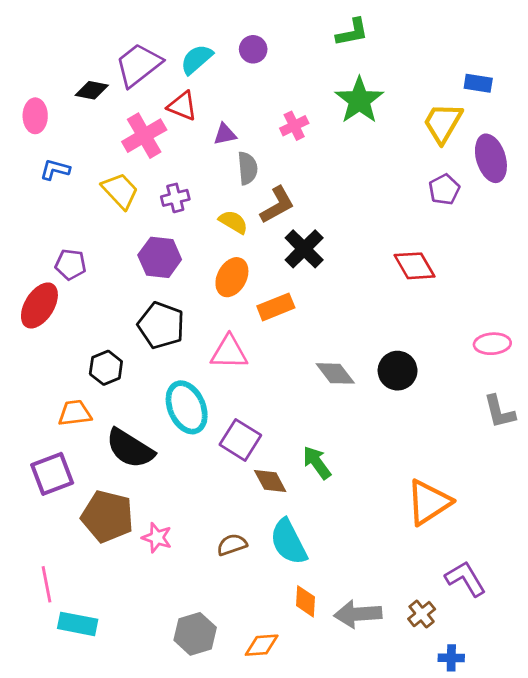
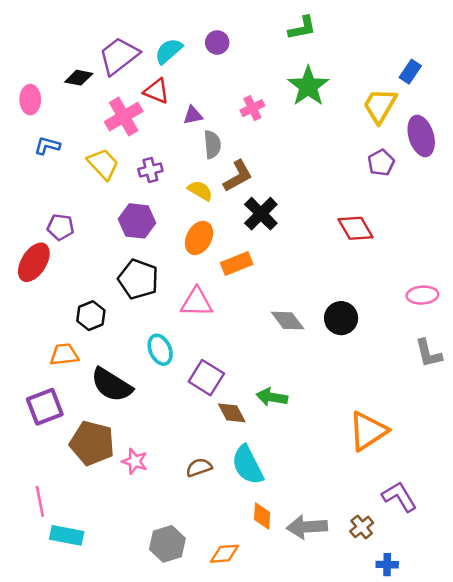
blue rectangle: (478, 83) -> (410, 72), turned -65
cyan ellipse: (187, 407) -> (160, 350), size x0.7
green arrow: (317, 463) -> (272, 397), turned -44

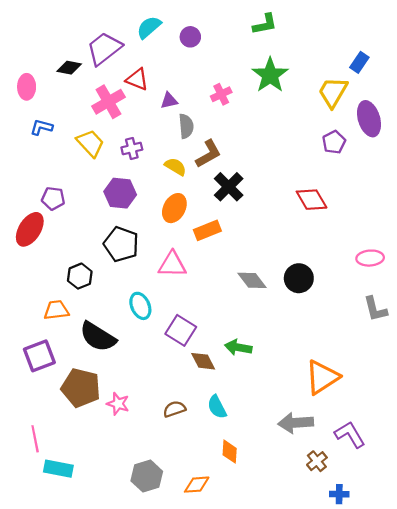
cyan semicircle: (169, 51) -> (149, 27), moved
cyan semicircle: (248, 465) -> (217, 407), size x0.7
gray arrow: (307, 527) -> (296, 423), moved

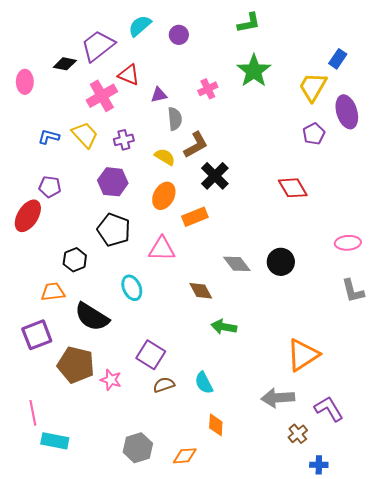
blue L-shape: (41, 127) -> (49, 137), moved
purple square: (181, 330) -> (151, 355), moved
brown diamond: (203, 361) -> (201, 291), moved

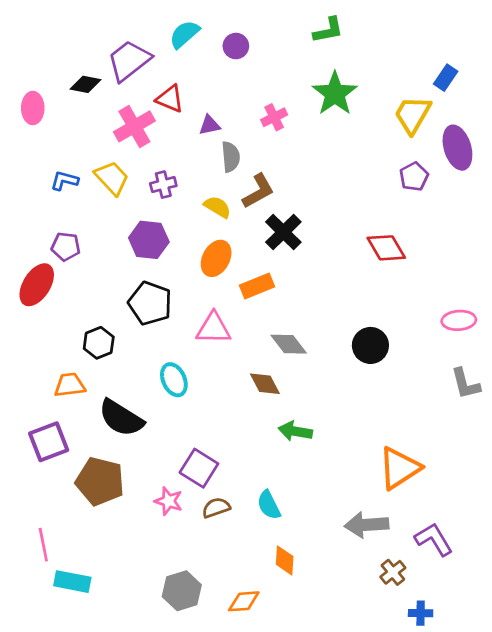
gray diamond: (237, 264) -> (289, 344), moved
pink star: (111, 380) -> (169, 501), moved

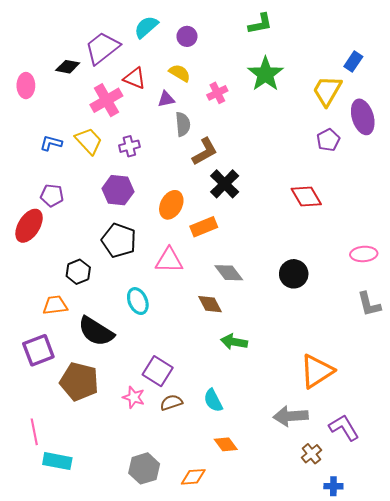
yellow semicircle: (217, 207) -> (180, 73), moved
orange diamond: (285, 560) -> (226, 444), turned -40

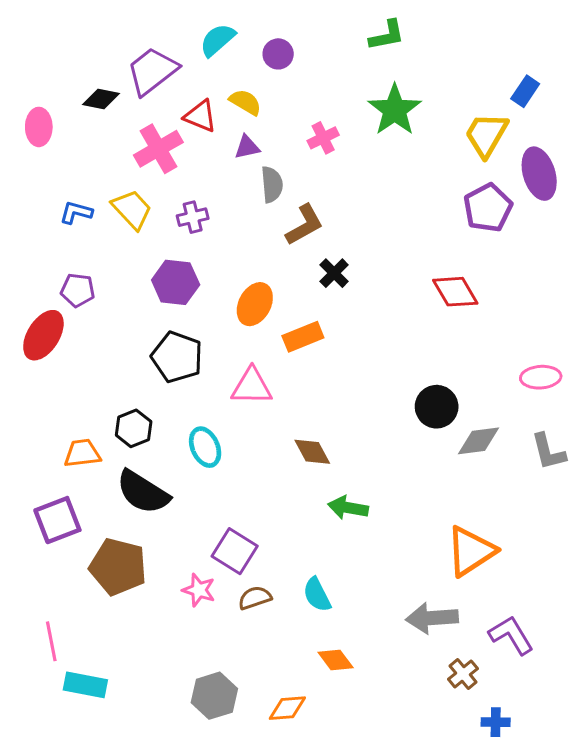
yellow semicircle: (180, 73) -> (245, 102), moved
purple pentagon: (328, 140) -> (488, 208), size x1.4
black cross: (225, 184) -> (334, 273), size x0.7
black hexagon: (78, 272) -> (134, 428), moved
gray diamond: (229, 273) -> (479, 441), moved, turned -60

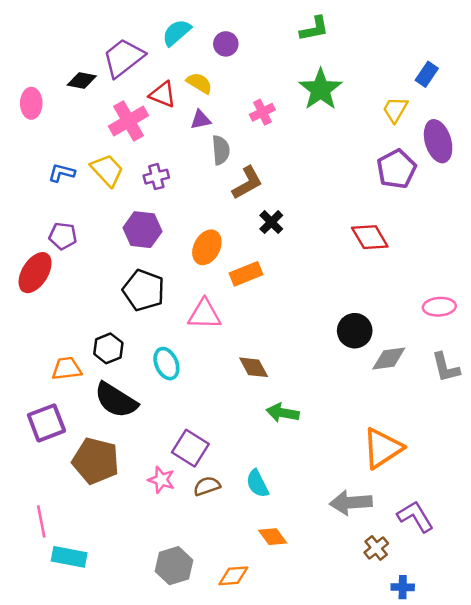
yellow trapezoid: (486, 135) -> (395, 110), size x0.7

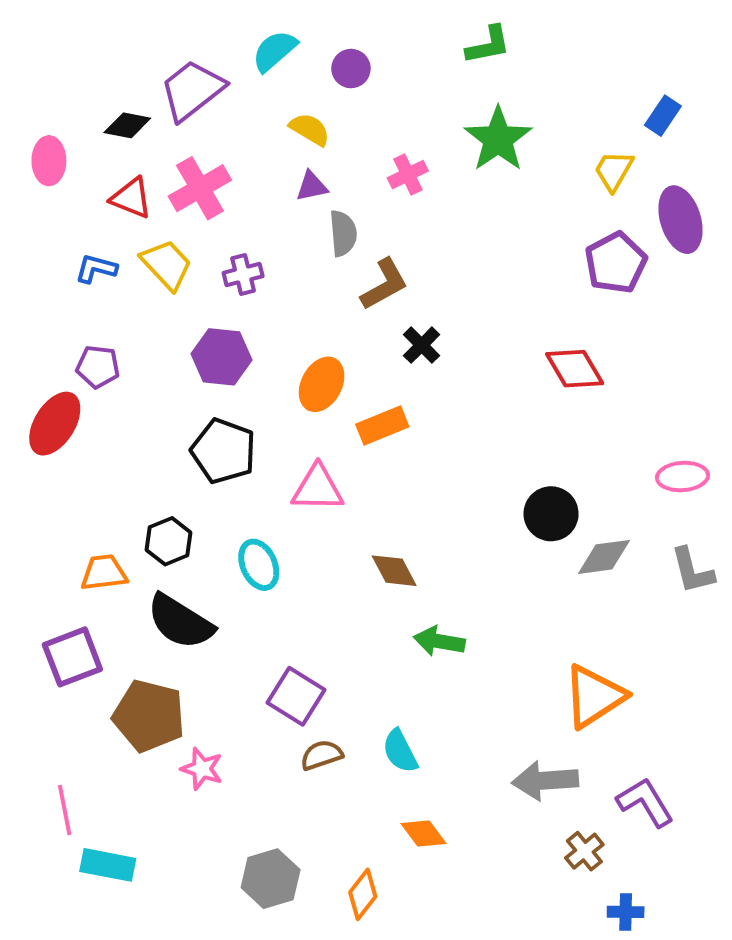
red triangle: (163, 94) -> (131, 198), moved
pink star: (161, 480) -> (202, 769), moved
orange diamond: (233, 576) -> (363, 894), turned -48

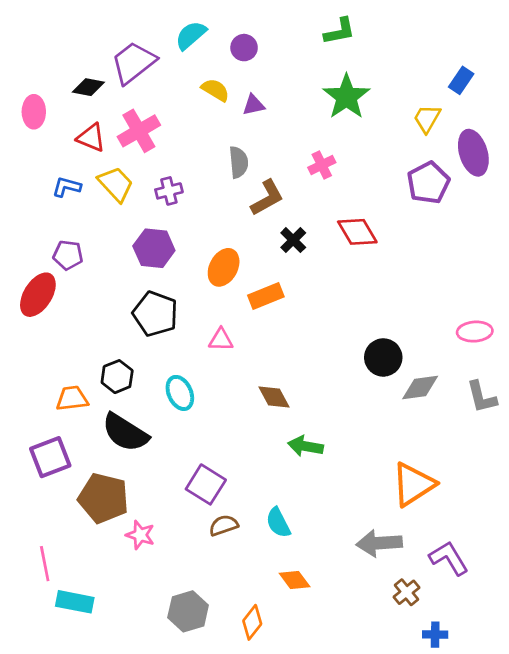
pink cross: (408, 174) -> (322, 165), moved
purple triangle: (312, 186) -> (254, 105), moved
red diamond: (575, 369) -> (357, 232), moved
pink triangle: (318, 488) -> (221, 340), size x0.7

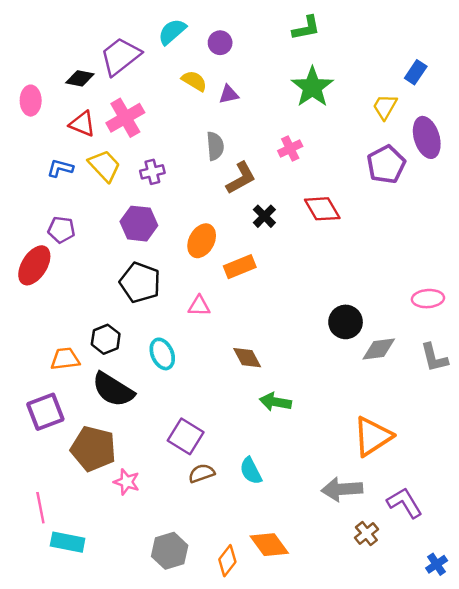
orange diamond: (295, 580) -> (269, 545), moved, size x1.4
blue cross: (435, 635) -> (437, 564), moved, turned -35

